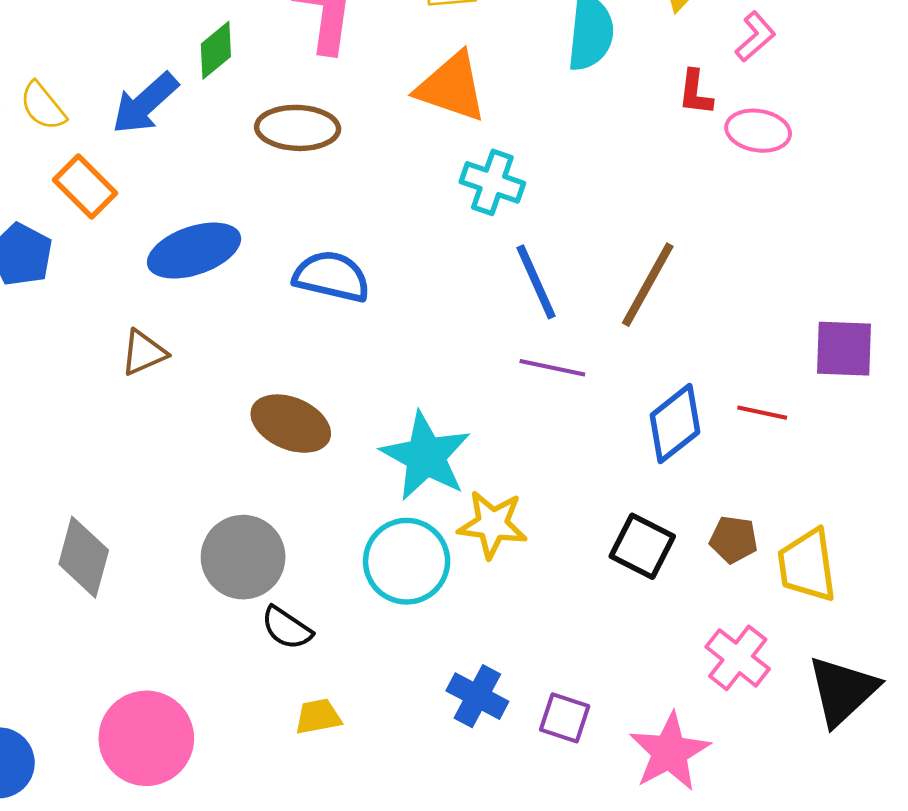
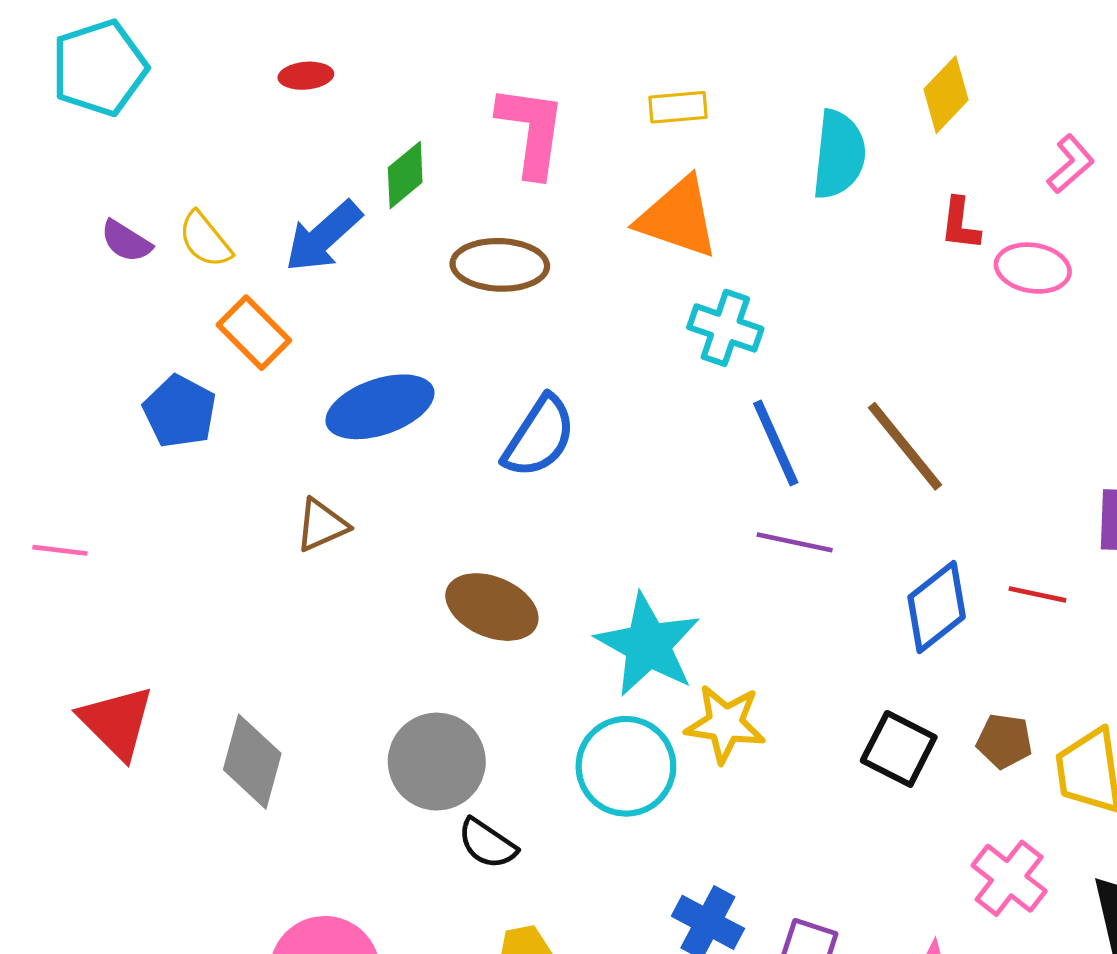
pink L-shape: (755, 37) -> (1071, 164), moved
blue semicircle: (332, 276) -> (539, 437), turned 110
brown line: (648, 285) -> (905, 446), turned -68

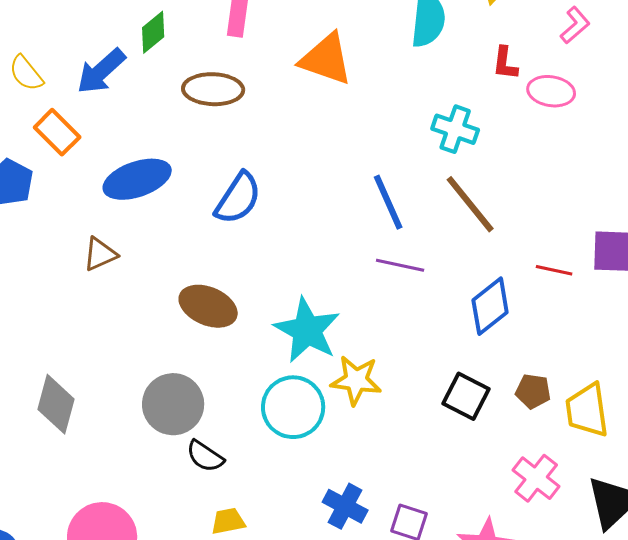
cyan cross: (725, 328) -> (455, 129), moved
red line: (1037, 594) -> (554, 270), moved

